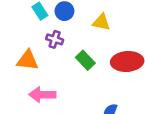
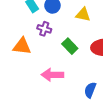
pink arrow: (42, 95) -> (52, 75), moved

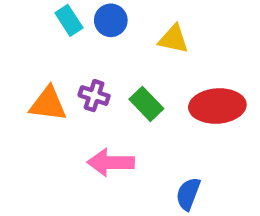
purple cross: (44, 29) -> (94, 96), moved

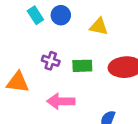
orange triangle: (48, 104) -> (18, 82), moved
green rectangle: (146, 104) -> (82, 66), turned -48

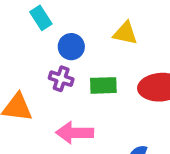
blue circle: (61, 15) -> (71, 47), moved

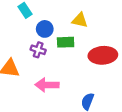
green rectangle: (103, 85) -> (66, 42), moved

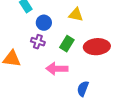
green rectangle: (66, 42) -> (67, 44), moved, turned -56
pink arrow: (47, 85) -> (57, 69), moved

